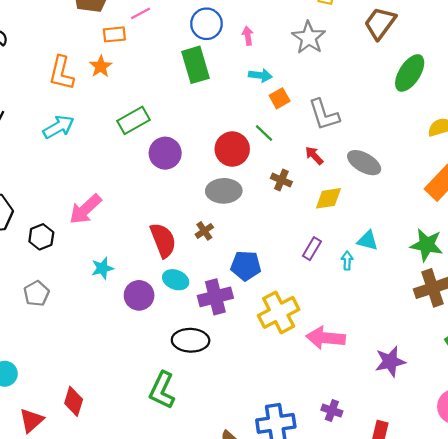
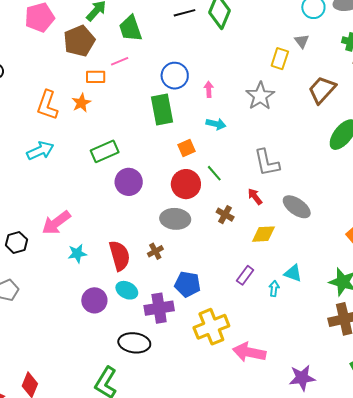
orange square: (280, 98) -> (187, 148), moved
cyan star: (102, 268) -> (77, 253), moved

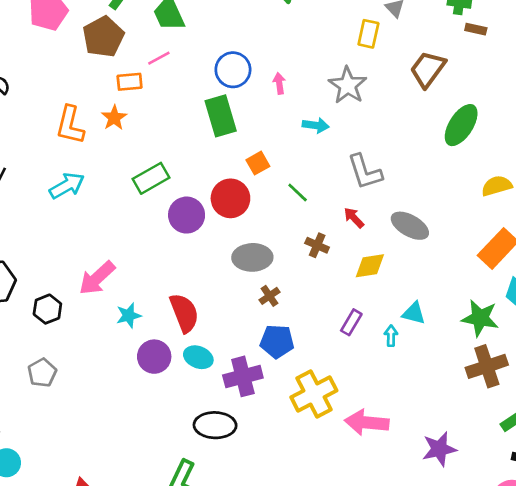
cyan arrow: (216, 124) -> (316, 125), moved
red circle: (186, 184) -> (230, 198), moved
brown cross: (155, 251) -> (269, 296), moved
purple circle: (94, 300) -> (154, 357), moved

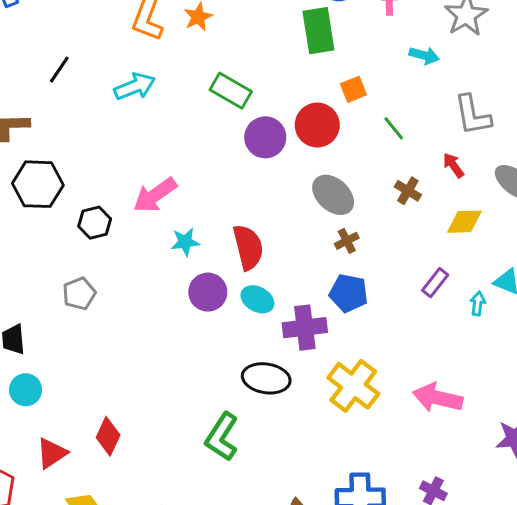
green rectangle: (151, 178) -> (231, 91), turned 52
gray ellipse: (252, 257) -> (333, 195), turned 36
yellow cross: (314, 394) -> (353, 386), moved, turned -33

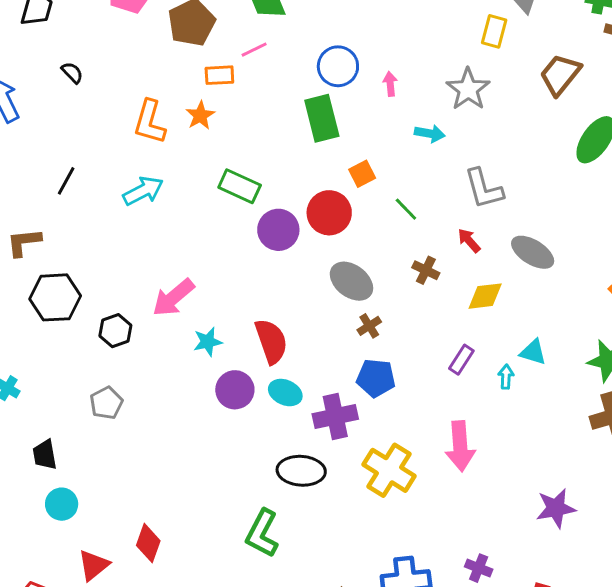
pink arrow: (438, 398) -> (460, 446), moved, turned -102

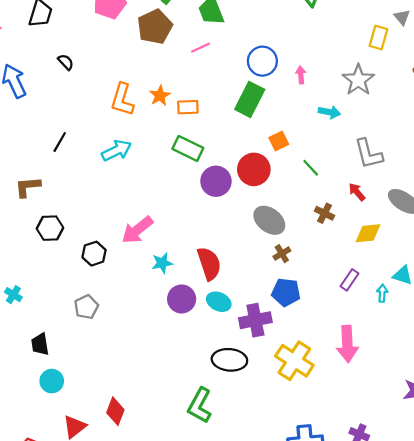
orange rectangle: (219, 75) -> (188, 107), moved
green rectangle: (322, 118) -> (250, 99), turned 40
black hexagon: (55, 297) -> (50, 228), size x0.7

